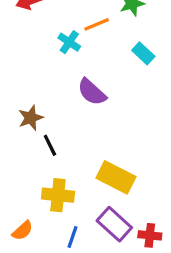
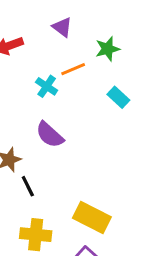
purple semicircle: (92, 92) -> (50, 135), moved

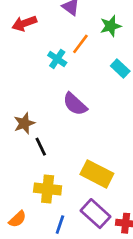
orange line: (73, 69) -> (80, 44), turned -30
purple semicircle: (50, 135) -> (75, 104), moved

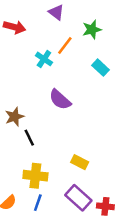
red arrow: (24, 23) -> (15, 27), turned -145
yellow rectangle: (97, 174) -> (80, 162), size x0.6
blue line: (60, 225) -> (38, 203), moved

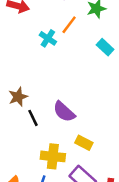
purple semicircle: (60, 100) -> (64, 112), moved
yellow cross: (35, 176) -> (53, 156), moved

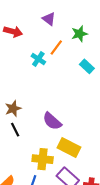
black line: (33, 118) -> (15, 130), moved
yellow rectangle: (84, 143) -> (69, 148), size x1.5

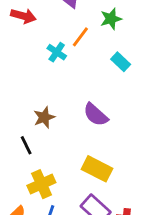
brown star: (13, 109) -> (44, 117), moved
purple semicircle: (52, 121) -> (96, 115), moved
yellow cross: (43, 159) -> (41, 184), moved, turned -30

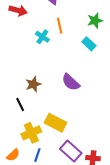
green star: (111, 19) -> (95, 21), moved
orange line: (80, 37) -> (60, 26), turned -49
yellow rectangle: (97, 169) -> (56, 123), moved

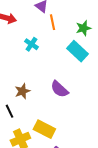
orange line: (60, 26) -> (52, 22), moved
cyan rectangle: (89, 44) -> (77, 51), size x1.5

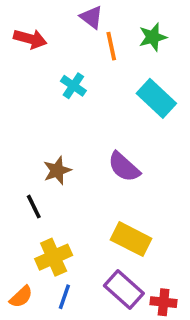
green star: (83, 28) -> (153, 37), moved
yellow rectangle: (44, 129) -> (131, 239), moved

